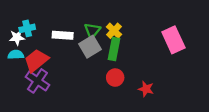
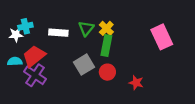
gray square: (90, 47) -> (84, 65), moved
cyan semicircle: (16, 55) -> (15, 61), moved

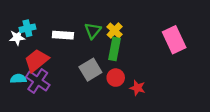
cyan semicircle: (15, 61) -> (18, 79), moved
red star: (136, 83) -> (137, 88), moved

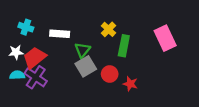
cyan cross: (27, 28) -> (26, 27), turned 32
green triangle: (93, 31) -> (82, 50), moved
white star: (17, 37) -> (16, 52), moved
green rectangle: (115, 49) -> (124, 46), moved

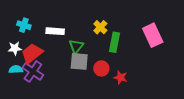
gray square: (86, 66) -> (79, 61), turned 36

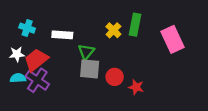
green rectangle: (114, 42) -> (135, 25), moved

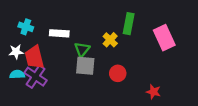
yellow cross: (113, 30) -> (110, 40), moved
red trapezoid: (36, 60) -> (34, 57), turned -65
red circle: (115, 77) -> (118, 73), moved
red star: (136, 87) -> (153, 92), moved

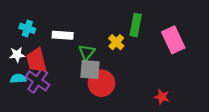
red circle: (118, 73) -> (101, 83), moved, size x1.5

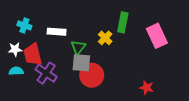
purple cross: (38, 81) -> (46, 73), moved

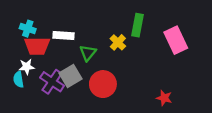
white star: (15, 49) -> (27, 67), moved
red trapezoid: (33, 54) -> (37, 46), moved, turned -75
gray square: (81, 63) -> (71, 76), moved, turned -36
cyan semicircle: (16, 71) -> (18, 79), turned -96

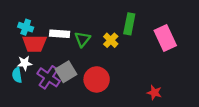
green triangle: (88, 53) -> (82, 39), moved

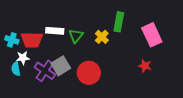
cyan cross: (26, 27) -> (12, 40), moved
red star: (154, 93) -> (145, 66), moved

